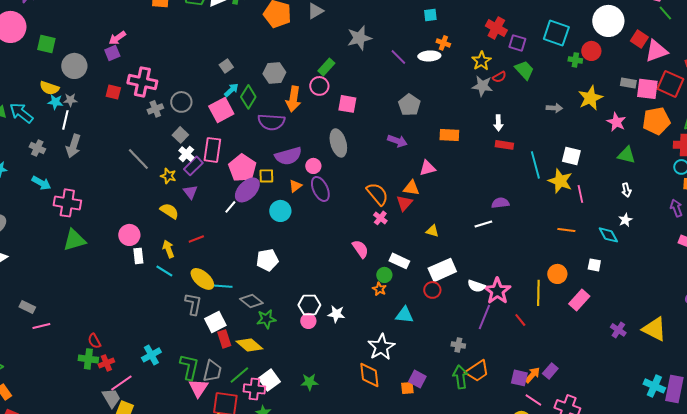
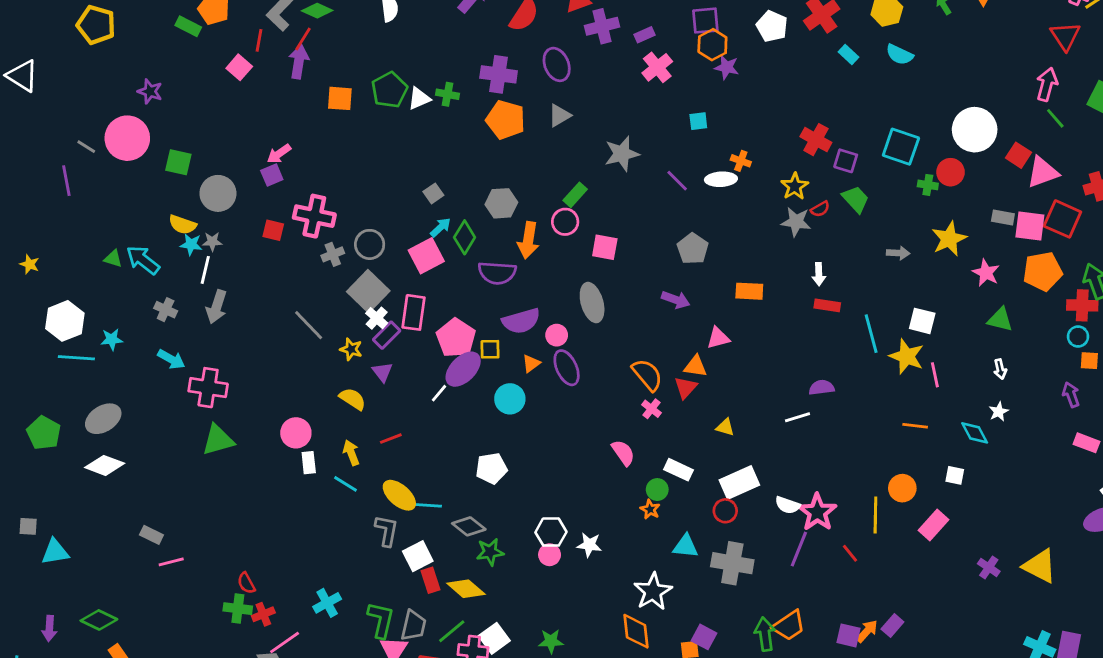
cyan square: (430, 15) -> (698, 121), moved
gray square: (180, 135) -> (368, 291), size x1.8
gray cross: (458, 345) -> (732, 563), moved, size x2.0

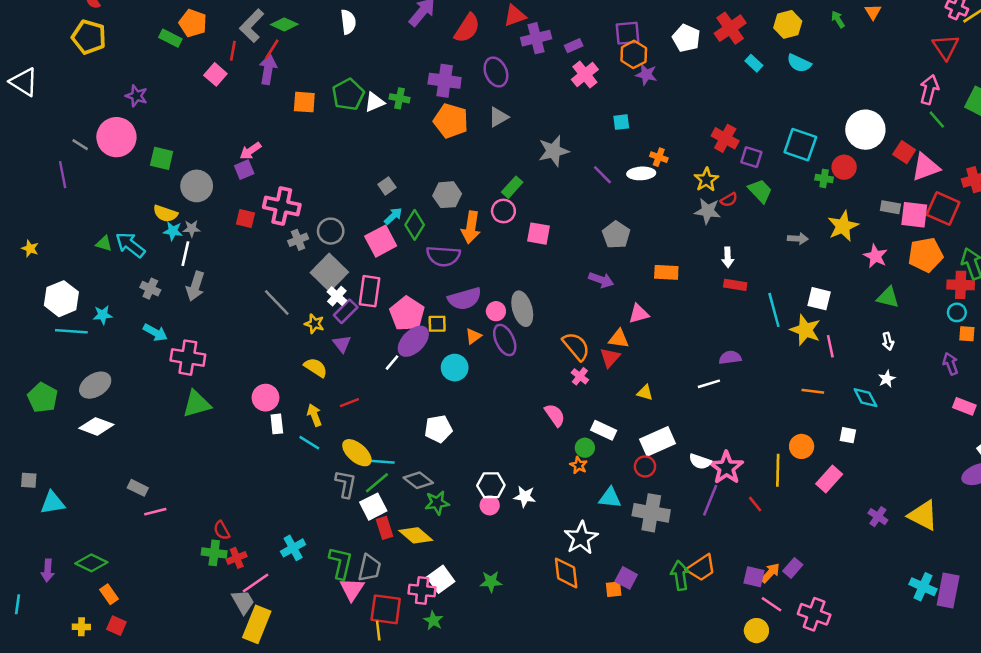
gray ellipse: (592, 303) -> (522, 309), moved
green line: (452, 631) -> (377, 483), moved

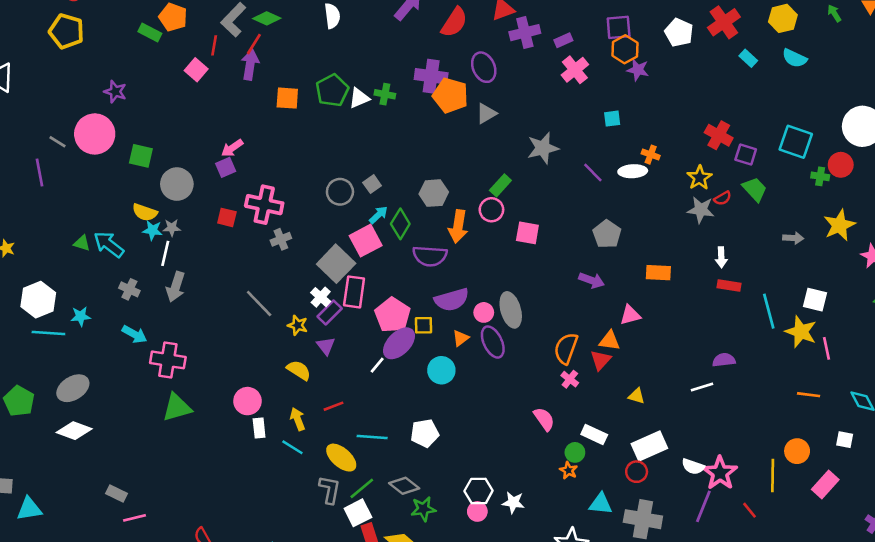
orange pentagon: (451, 121) -> (450, 95), moved
gray circle: (331, 231) -> (340, 192), moved
gray square: (329, 272) -> (336, 264), moved
orange semicircle: (576, 346) -> (566, 348), turned -120
cyan line: (379, 461) -> (372, 437), moved

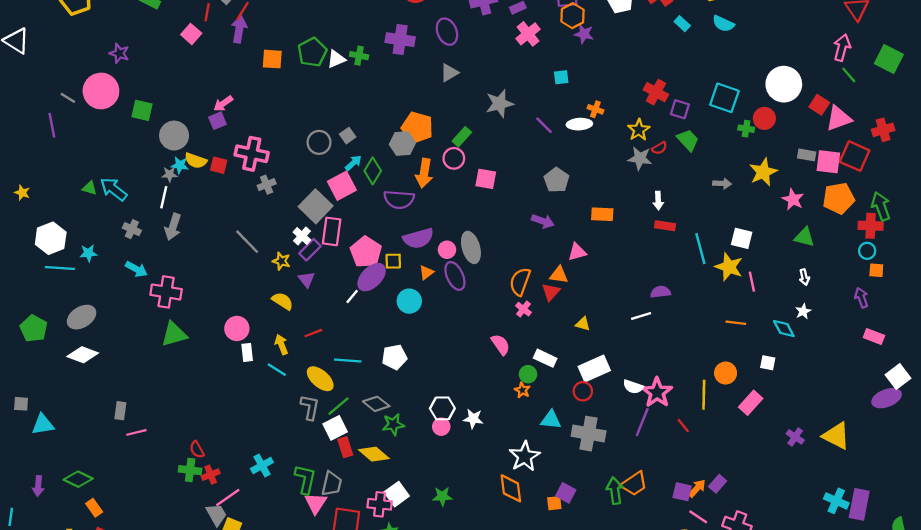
orange pentagon: (450, 95) -> (417, 128), moved
yellow semicircle: (145, 212) -> (196, 161), moved
cyan star: (152, 230) -> (180, 165), moved
gray rectangle: (117, 494) -> (120, 411), turned 72

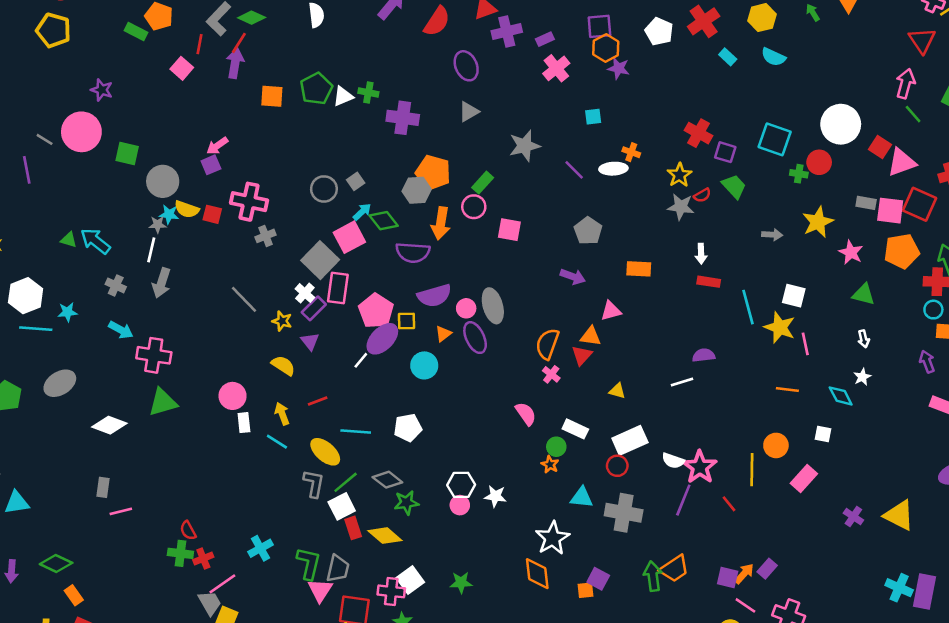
purple cross: (400, 40) -> (403, 118), moved
green diamond: (373, 171) -> (384, 221), turned -70
white diamond: (83, 355) -> (109, 425), moved

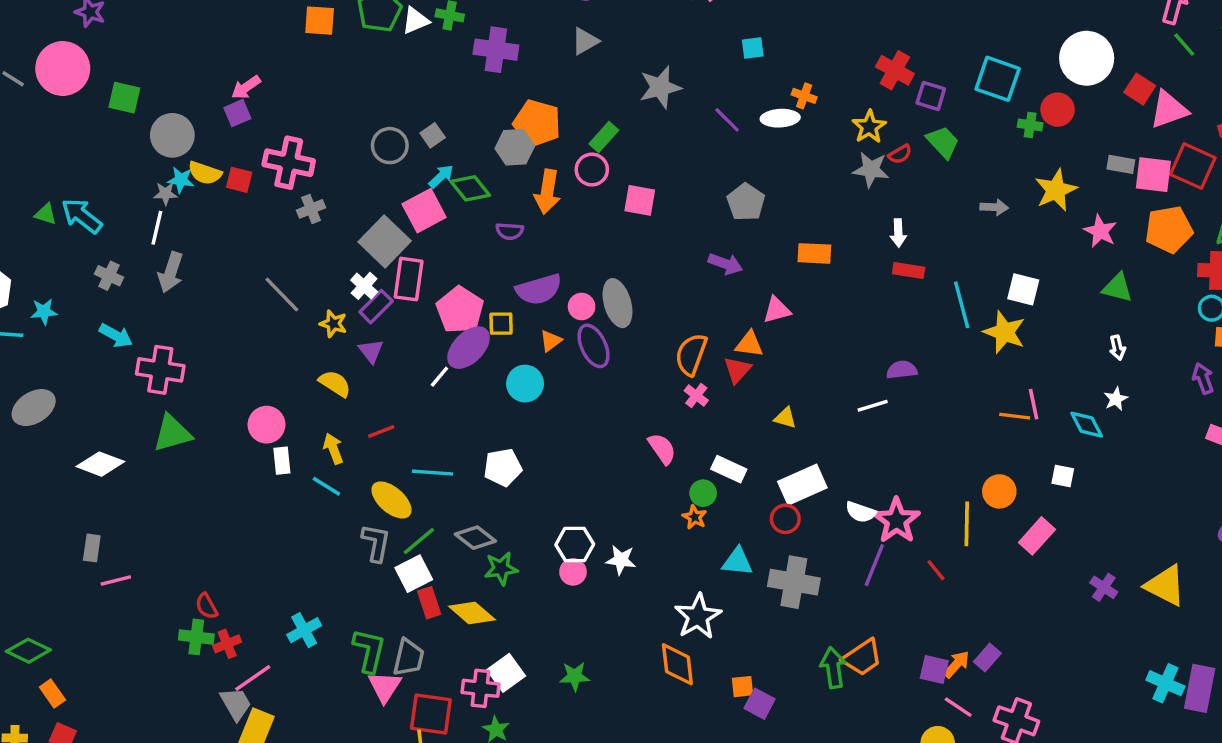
purple semicircle: (413, 252) -> (510, 231), size x0.6
pink line: (805, 344) -> (1034, 404), moved
purple square: (598, 579) -> (760, 704), moved

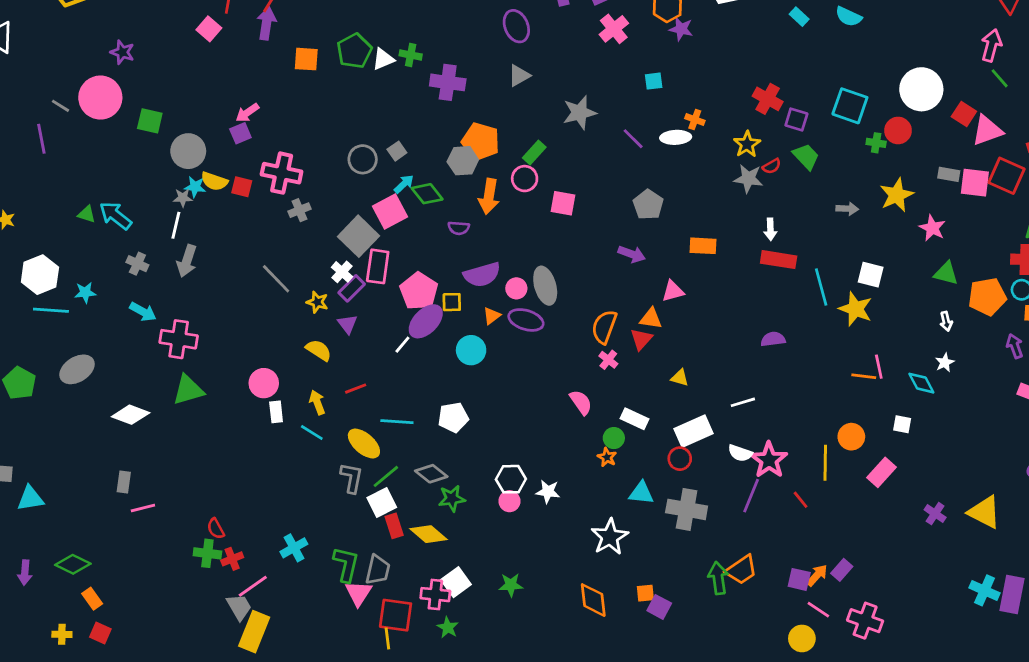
orange pentagon: (1169, 229) -> (987, 297), moved
red rectangle: (909, 271) -> (779, 260), size x1.4
purple ellipse: (594, 346) -> (526, 320), turned -48
white line: (873, 406) -> (743, 402), moved
orange diamond: (677, 664) -> (593, 600), moved

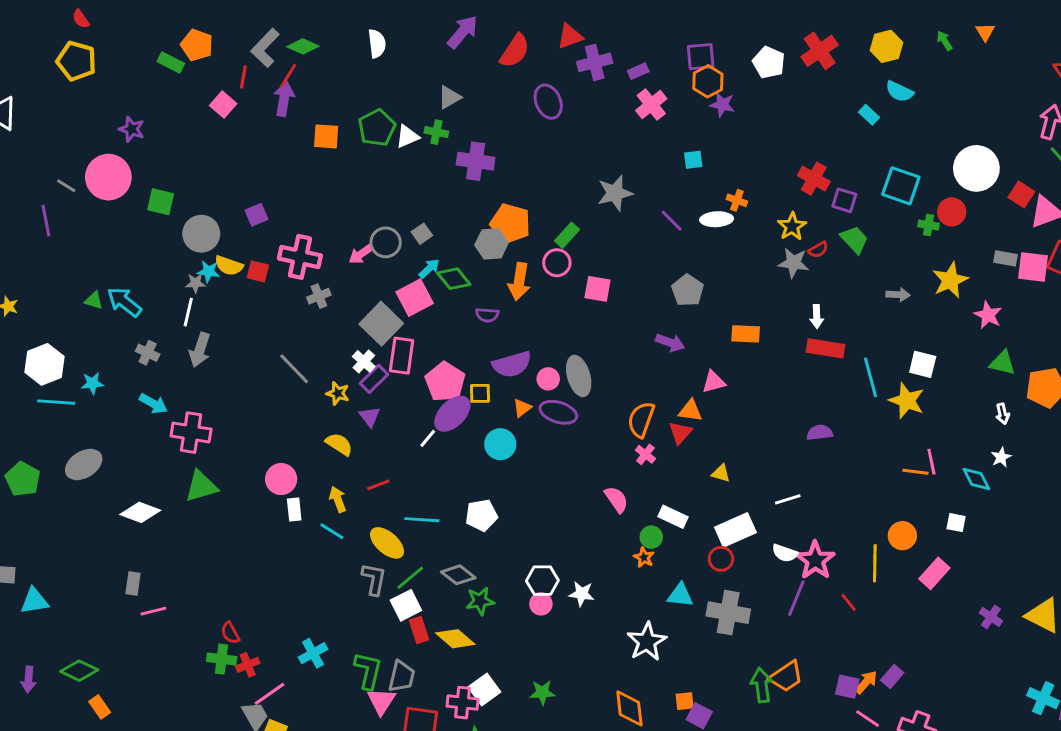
cyan rectangle: (799, 17) -> (869, 115), moved
gray triangle: (519, 76) -> (449, 97), moved
pink arrow: (247, 113) -> (361, 254), moved

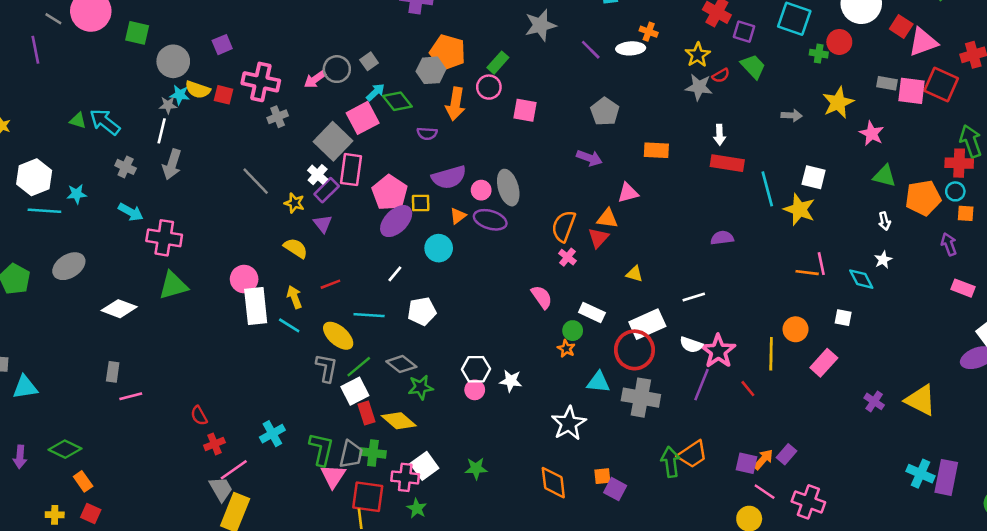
white line: (428, 438) -> (395, 274), moved
white rectangle: (294, 510) -> (256, 306), size x1.8
red circle: (721, 559) -> (634, 350), size x1.8
green cross: (222, 659) -> (373, 453), moved

